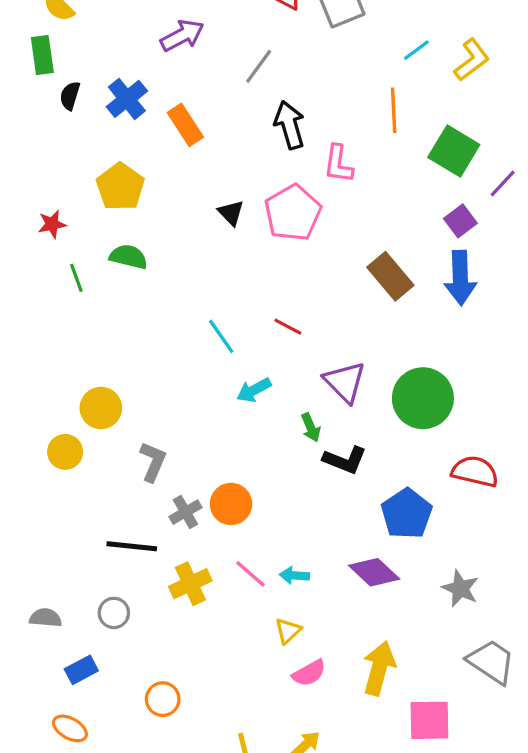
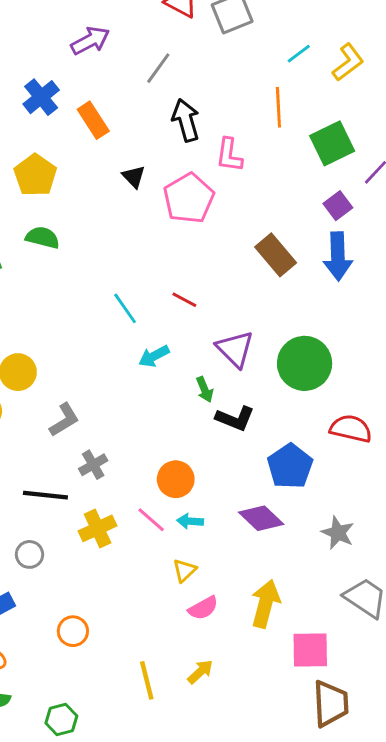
green square: (454, 151) -> (332, 143), turned 33
black triangle: (231, 213) -> (134, 177), moved
gray L-shape: (153, 462) -> (64, 420), turned 36
orange circle: (231, 504) -> (176, 479), moved

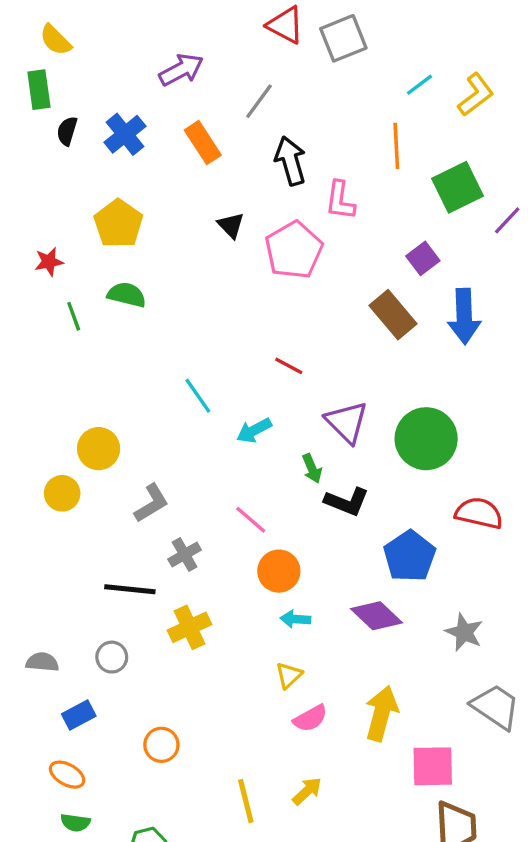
orange rectangle: (93, 120) -> (203, 143), moved
purple square: (338, 206) -> (423, 258), moved
cyan line: (125, 308) -> (198, 396), moved
pink line: (151, 520) -> (251, 520), moved

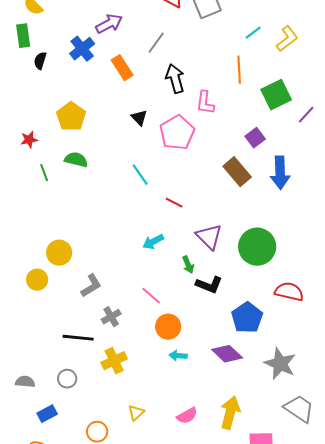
blue cross: (125, 134) -> (82, 49), moved
cyan line: (198, 396) -> (140, 175), moved
gray star: (464, 632) -> (280, 364), size x1.4
yellow triangle: (289, 675) -> (136, 413), moved

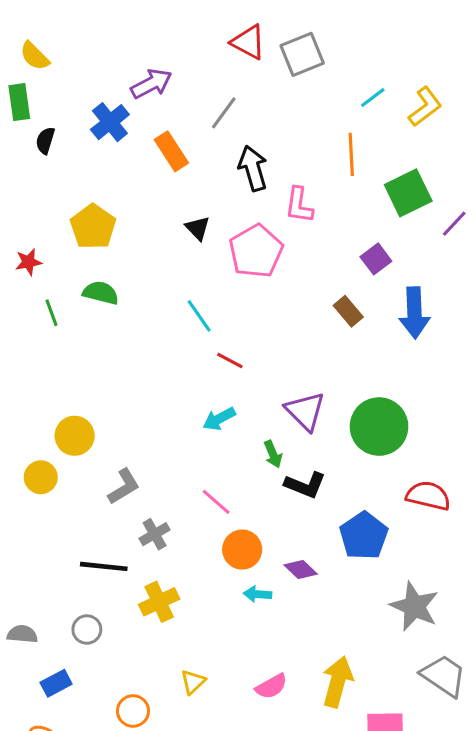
brown rectangle: (237, 172) -> (348, 311), size x0.7
red line: (174, 203) -> (230, 360), moved
purple diamond: (227, 354) -> (301, 570), moved, size x0.7

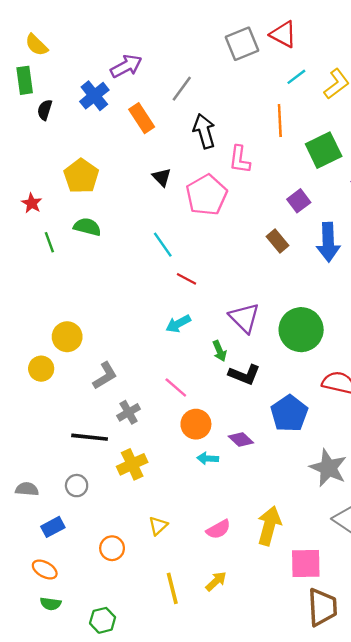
red triangle: (248, 42) -> (283, 34), moved
red star: (28, 262) -> (32, 203), turned -30

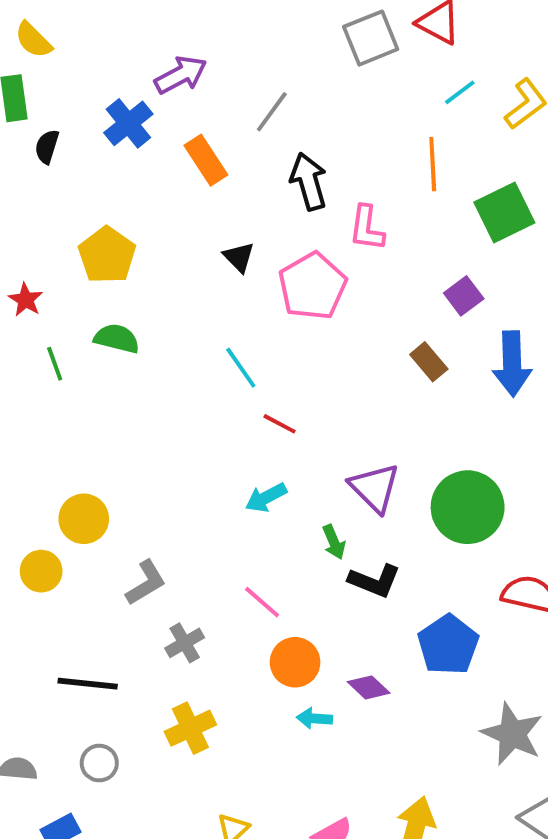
black line: (90, 437) -> (88, 684), moved

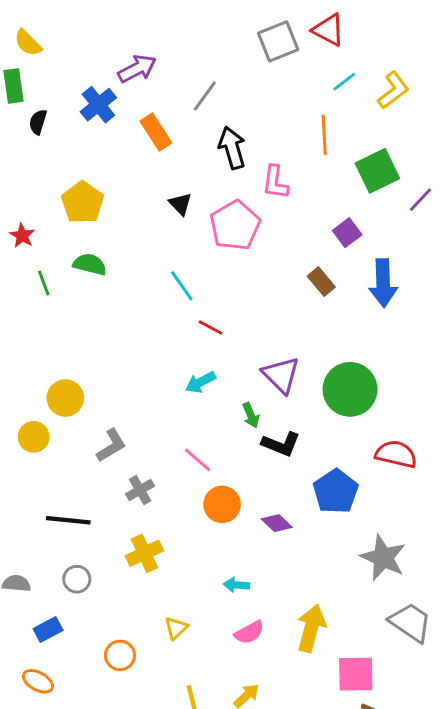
cyan arrow: (314, 718) -> (236, 585), moved

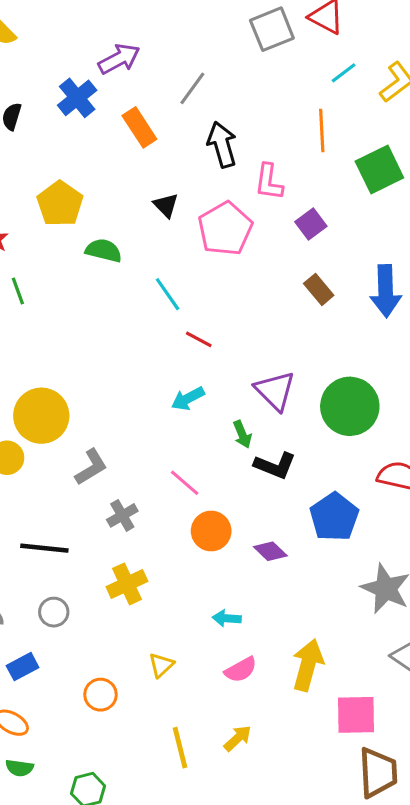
purple square: (347, 233) -> (311, 224), moved
green semicircle: (90, 264) -> (104, 251), moved
yellow circle: (65, 398) -> (41, 416), size x1.4

